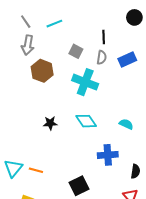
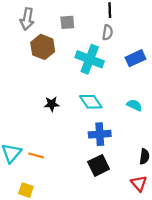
gray square: (76, 51) -> (67, 22), moved, turned -32
blue rectangle: (127, 60) -> (135, 58), moved
blue cross: (108, 155) -> (100, 134), moved
black square: (79, 186) -> (99, 165), moved

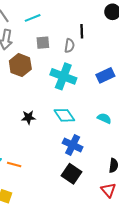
gray semicircle: (108, 32) -> (69, 46), moved
blue cross: (100, 134) -> (73, 145), turned 30
black square: (99, 165) -> (72, 174), turned -30

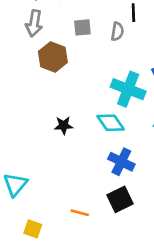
cyan cross: (63, 76) -> (128, 89), moved
orange line: (14, 164) -> (80, 213), moved
black square: (72, 174) -> (120, 199), turned 30

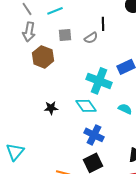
gray semicircle: (117, 31) -> (91, 38), turned 48

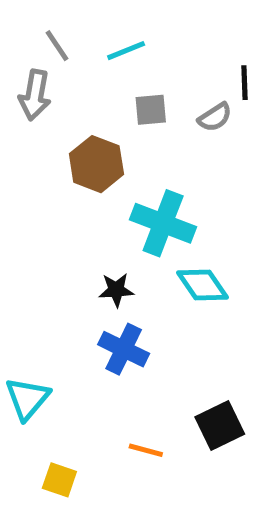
gray arrow: (29, 32) -> (35, 95), moved
cyan cross: (99, 81) -> (163, 223), moved
blue cross: (94, 135) -> (124, 349), moved

